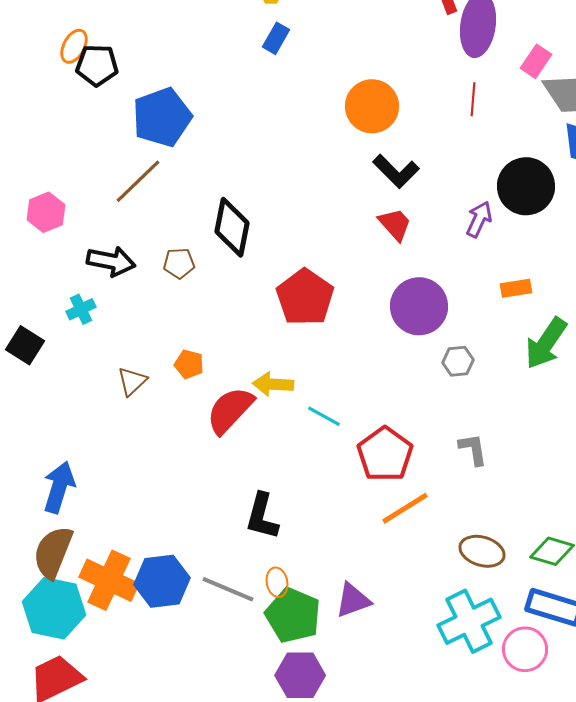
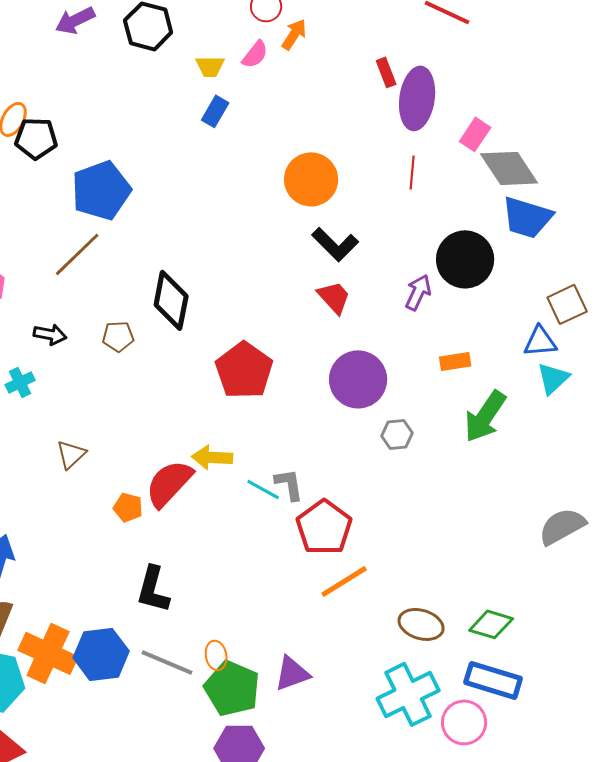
black arrow: (111, 261) -> (50, 334), size x0.7
orange pentagon: (189, 364) -> (128, 507), moved
gray L-shape: (473, 449) -> (289, 484), moved
black L-shape: (262, 516) -> (153, 589), moved

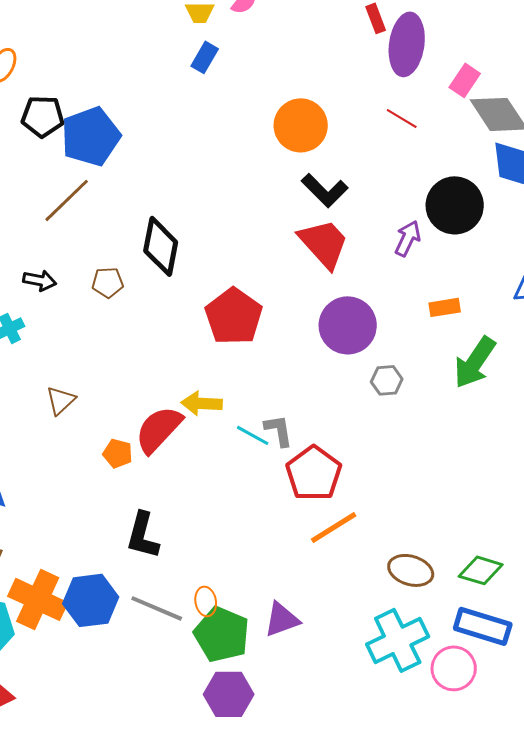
black pentagon: (36, 138) -> (43, 116), moved
red line: (412, 172) -> (402, 118), turned -64
red trapezoid: (334, 297) -> (324, 243), size x1.5

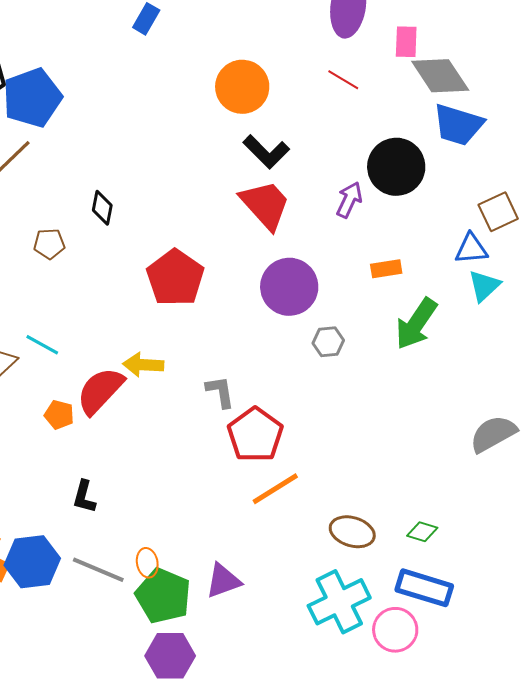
pink rectangle: (465, 80) -> (406, 42), turned -32
black diamond: (161, 246) -> (102, 208), size x0.6
cyan line: (253, 435) -> (42, 345), moved
black L-shape: (143, 535) -> (84, 497), size x0.7
green diamond: (481, 570) -> (422, 532), size x0.7

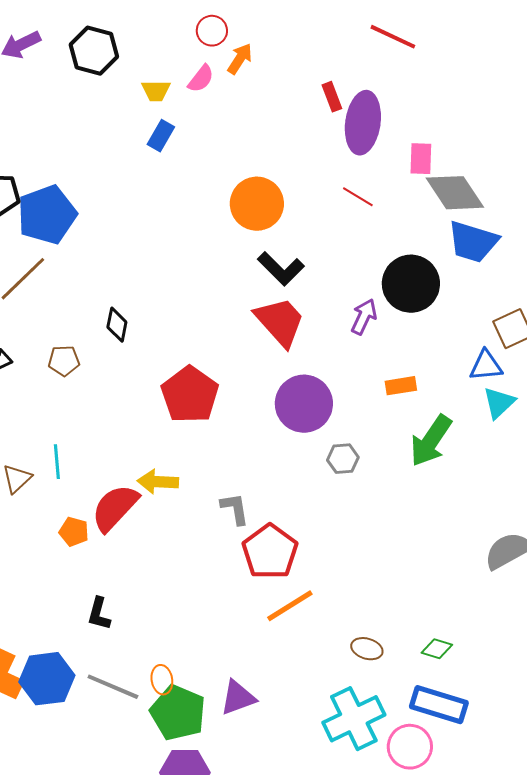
cyan line: (42, 345) -> (57, 462), turned 56
brown ellipse: (352, 532) -> (367, 649), size x0.7

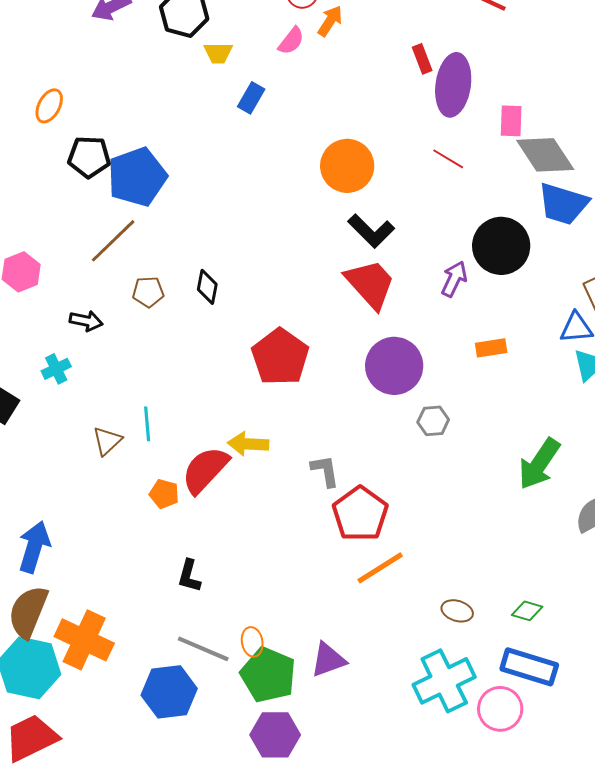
yellow trapezoid: (156, 91) -> (218, 53), moved
brown pentagon: (64, 361) -> (148, 292), moved
green arrow: (431, 441) -> (539, 464), moved
blue hexagon: (47, 679) -> (169, 692), moved

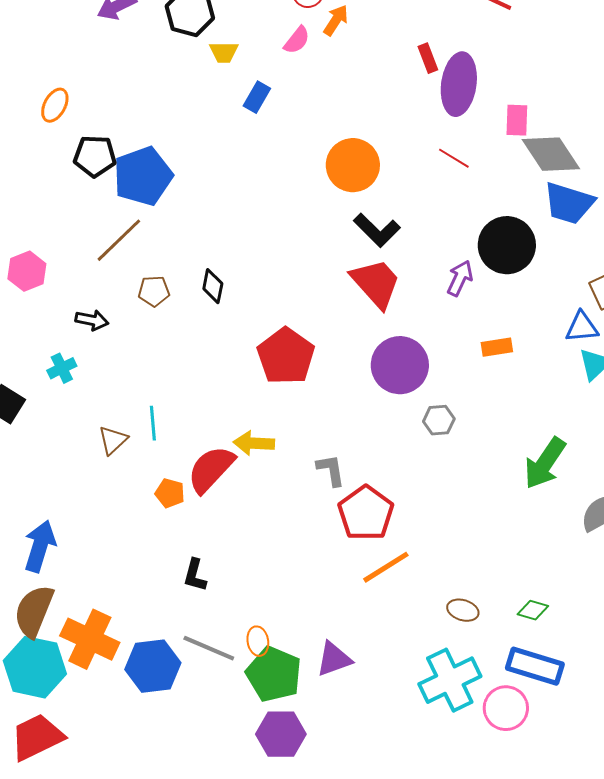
blue hexagon: (169, 692) -> (153, 666), moved

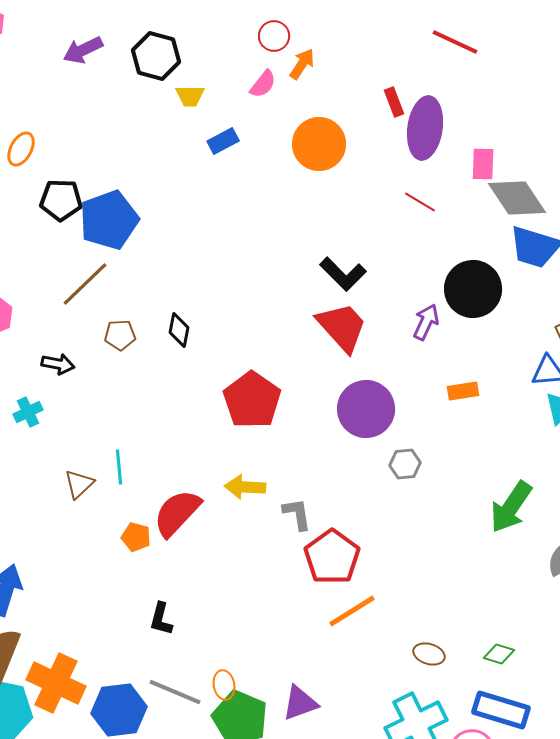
blue rectangle: (257, 97) -> (223, 141), turned 32
orange circle: (353, 165) -> (319, 144), moved
yellow arrow: (254, 443) -> (245, 487), moved

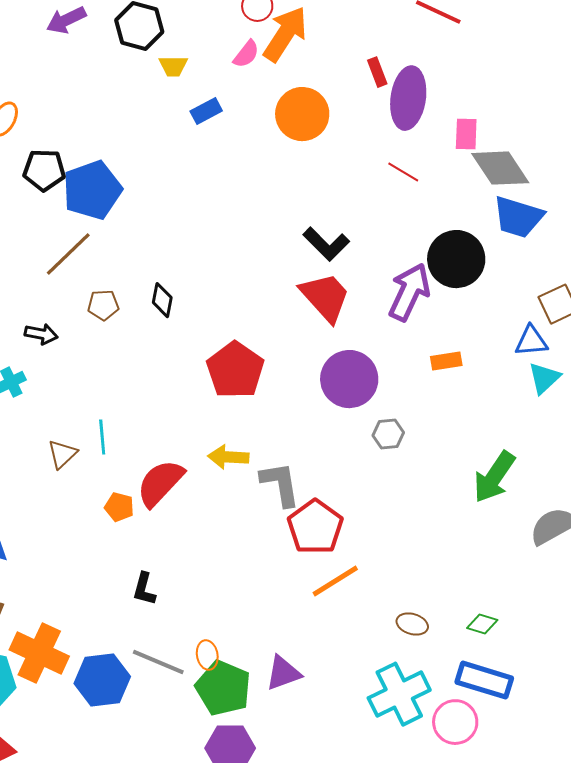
orange arrow: (302, 64) -> (285, 34), size x1.8
purple arrow: (426, 322) -> (409, 292), size x1.6
gray L-shape: (297, 514) -> (280, 484), size x1.4

